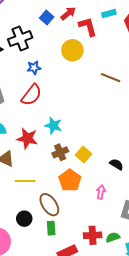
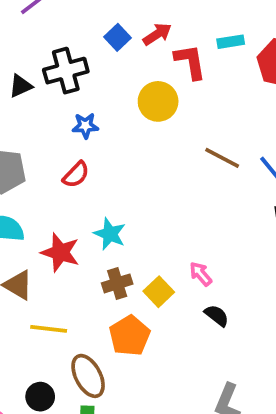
red semicircle: (32, 95) -> (76, 175), size x0.7
pink arrow: (101, 192) -> (201, 274), moved, turned -56

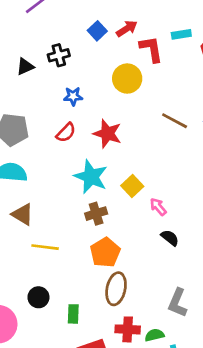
black cross: (66, 71) -> (59, 55), size x0.7
cyan star: (110, 234) -> (91, 177), size x1.4
red star: (60, 252) -> (107, 134), moved
yellow square: (159, 292) -> (132, 186), moved
brown ellipse: (88, 376) -> (116, 289), moved, turned 40

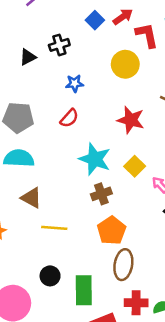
red star: (107, 134) -> (131, 120), moved
green rectangle: (73, 314) -> (84, 290), size x1.6

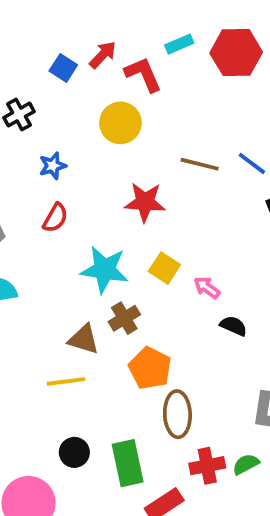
brown triangle: (31, 198) -> (84, 339), moved

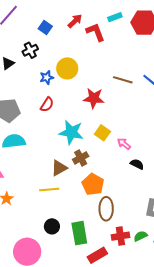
blue square: (63, 68) -> (45, 28), moved
yellow circle: (120, 123) -> (67, 68), moved
brown triangle: (84, 339) -> (59, 168), turned -48

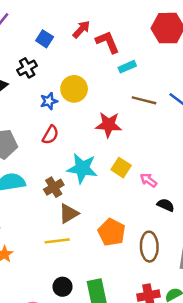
cyan rectangle: (115, 17) -> (127, 67), moved
brown cross: (81, 158) -> (54, 187), moved
brown ellipse: (106, 209) -> (149, 247), moved

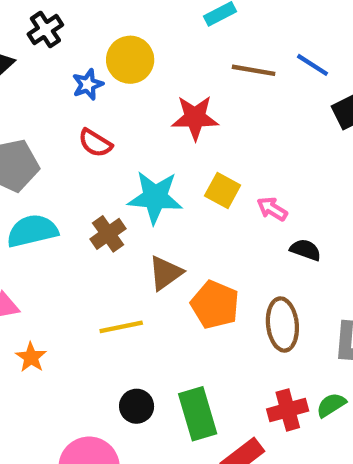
red semicircle: (50, 135) -> (95, 143), turned 96
brown triangle: (69, 213) -> (165, 273), moved

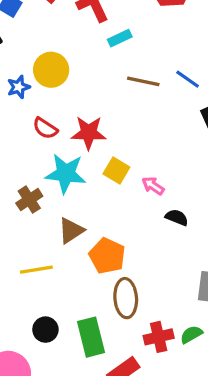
red star: (195, 118) -> (89, 133), moved
red semicircle: (95, 143) -> (45, 128), moved
brown ellipse: (282, 325) -> (126, 298), moved

